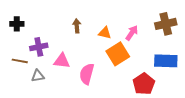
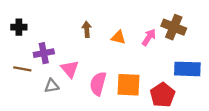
brown cross: (166, 24) -> (174, 27), moved, turned 35
orange square: (118, 54) -> (129, 85), moved, turned 35
pink triangle: (62, 61) -> (70, 69), turned 42
gray triangle: (38, 76) -> (52, 86), moved

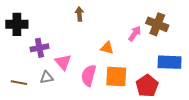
black cross: (19, 27) -> (17, 24), size x1.5
brown arrow: (87, 29) -> (79, 14), moved
orange triangle: (118, 37) -> (107, 48), moved
brown line: (22, 69) -> (19, 83), moved

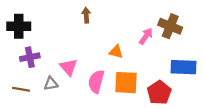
purple cross: (39, 48) -> (30, 57), moved

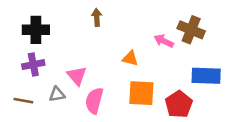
black cross: (19, 26) -> (36, 30), moved
pink arrow: (146, 36) -> (164, 41), turned -98
pink semicircle: (96, 82) -> (94, 101), moved

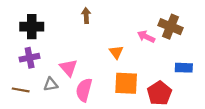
orange triangle: (130, 58) -> (116, 52), turned 40
blue rectangle: (206, 76) -> (184, 68), size x0.7

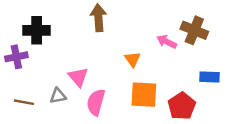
brown arrow: (86, 16) -> (98, 18), size x1.5
purple cross: (30, 58) -> (16, 57), moved

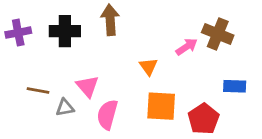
black cross: (37, 30) -> (65, 31), moved
pink arrow: (167, 42) -> (187, 47), turned 120
purple cross: (16, 57) -> (18, 33), moved
brown line: (24, 102) -> (38, 91), moved

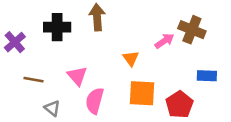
purple cross: (18, 33) -> (15, 42), moved, turned -30
gray triangle: (65, 108) -> (52, 108), moved, turned 49

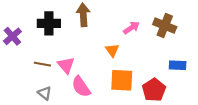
pink arrow: (164, 41) -> (131, 28), moved
brown line: (34, 80) -> (42, 64), moved
pink semicircle: (95, 101) -> (81, 87), turned -50

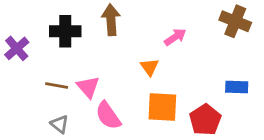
brown cross: (165, 26) -> (235, 21), moved

